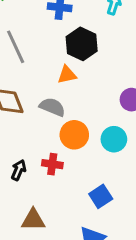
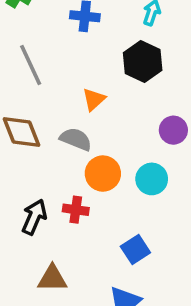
black hexagon: (82, 44) -> (143, 61), moved
orange triangle: (67, 75) -> (94, 99), turned -30
black arrow: (19, 170) -> (34, 217), size x1.4

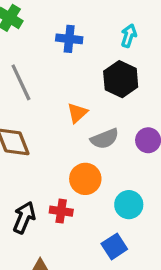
gray semicircle: (76, 139) -> (105, 139), moved, turned 136
cyan circle: (152, 179) -> (129, 205), moved

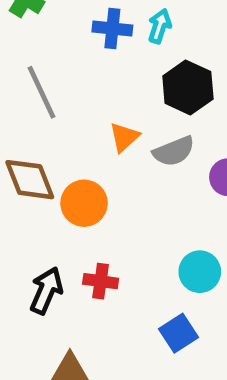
cyan arrow: (129, 36) -> (160, 26), moved
gray semicircle: (105, 139) -> (174, 151), moved
orange circle: (85, 179) -> (84, 203), moved

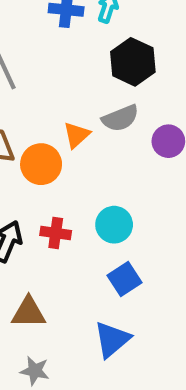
orange triangle: (124, 137) -> (77, 135), moved
cyan circle: (200, 272) -> (114, 225), moved

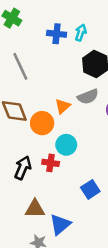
cyan circle: (114, 225) -> (66, 145), moved
blue triangle: (112, 339) -> (60, 224), moved

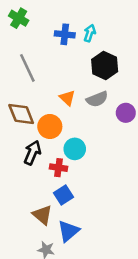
orange triangle: (63, 106) -> (67, 98), moved, turned -35
black arrow: (23, 168) -> (32, 153), moved
blue square: (90, 189) -> (64, 195), moved
brown triangle: (35, 209) -> (42, 215), turned 40

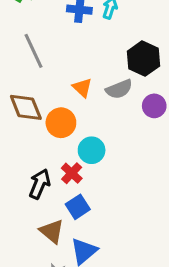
black hexagon: (105, 65) -> (144, 59), moved
black arrow: (32, 153) -> (40, 184), moved
red cross: (59, 168) -> (72, 173), turned 35

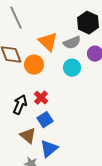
orange triangle: (82, 88) -> (48, 42), size x1.5
cyan circle: (92, 150) -> (72, 68), moved

